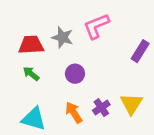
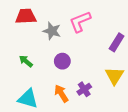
red trapezoid: (31, 45) -> (26, 16), moved
yellow triangle: (131, 104) -> (114, 76), moved

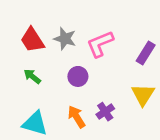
red trapezoid: (26, 16) -> (32, 40), moved, turned -120
pink L-shape: (80, 22) -> (100, 44), moved

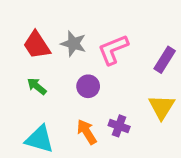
purple cross: (105, 112) -> (119, 126), turned -36

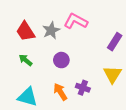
gray star: (73, 44) -> (51, 30), turned 30
pink L-shape: (113, 50) -> (76, 21), moved, turned 50

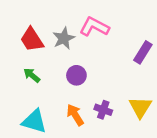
yellow triangle: (113, 74) -> (140, 107), moved

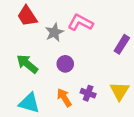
red trapezoid: (32, 40) -> (27, 16), moved
green arrow: (32, 75) -> (27, 64), size x1.5

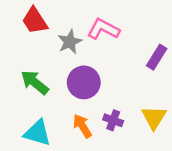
purple circle: (65, 64) -> (84, 82), size x1.5

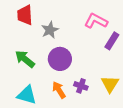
red trapezoid: (35, 21) -> (25, 15), turned 30
pink L-shape: (103, 29) -> (96, 21), moved

